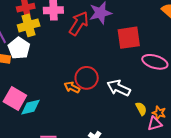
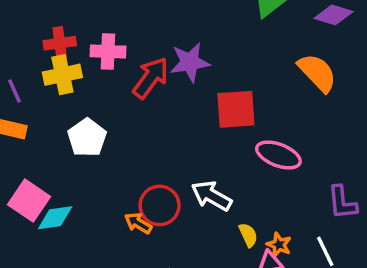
white pentagon: (19, 48) -> (87, 138), moved
red circle: (87, 78) -> (160, 205), moved
orange arrow: (72, 87) -> (138, 223), moved

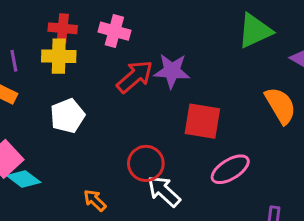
pink cross: (108, 51) -> (114, 31), moved
pink ellipse: (278, 155) -> (230, 169), turned -66
red circle: (160, 205) -> (146, 163), moved
cyan diamond: (55, 218) -> (24, 179), turned 32

